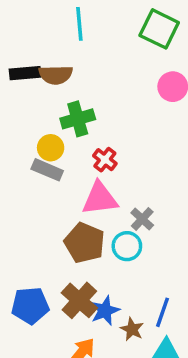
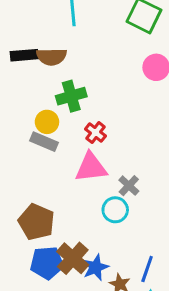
brown pentagon: (84, 243) -> (36, 222), moved
blue pentagon: (30, 306) -> (47, 263), moved

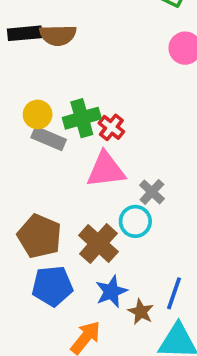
green cross: (71, 96) -> (82, 118), moved
yellow circle: (47, 122) -> (38, 114), moved
brown cross: (73, 258) -> (98, 244), moved

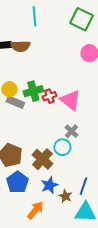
red cross: (111, 127) -> (49, 96), turned 32
pink triangle: (106, 170) -> (70, 100), moved, turned 45
blue pentagon: (52, 286) -> (17, 182), turned -30

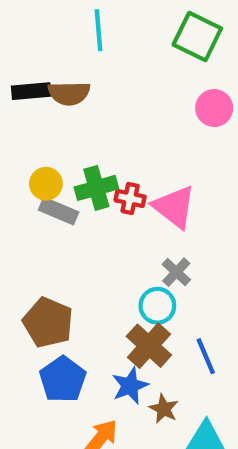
red cross: (49, 96) -> (130, 198), turned 32
brown cross: (42, 159) -> (149, 346), moved
blue line: (83, 186) -> (206, 356), moved, turned -42

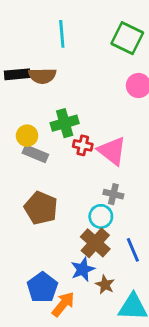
green cross: (96, 188) -> (65, 123), moved
gray cross: (176, 272) -> (113, 194), turned -30
brown pentagon: (48, 323) -> (41, 208), moved
blue pentagon: (63, 379) -> (42, 287), moved

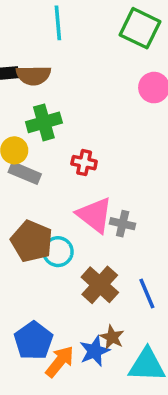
green cross: (65, 123) -> (44, 122), moved
pink triangle: (112, 151) -> (95, 215), moved
cyan circle: (101, 216) -> (58, 252), moved
blue star: (83, 269) -> (95, 351), moved

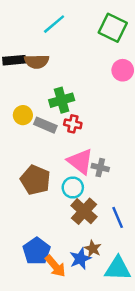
cyan line: (58, 23) -> (54, 24), turned 55
green cross: (44, 122) -> (62, 100), moved
gray rectangle: (25, 173) -> (45, 125), moved
cyan circle: (58, 252) -> (73, 187), moved
orange arrow: (60, 362) -> (55, 266), turned 100

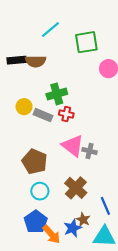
green square: (113, 28) -> (86, 42), moved, turned -35
cyan circle: (73, 187) -> (40, 191), moved
blue line: (118, 217) -> (105, 206), moved

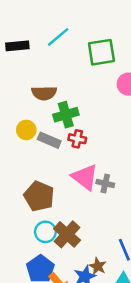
black rectangle: (17, 60) -> (17, 46), moved
brown semicircle: (36, 61) -> (44, 93), moved
brown cross: (76, 188) -> (67, 234), moved

